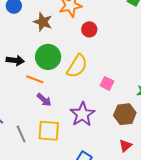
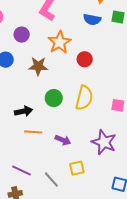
green circle: (48, 57) -> (54, 98), size x0.7
orange line: (35, 79) -> (33, 132), moved
yellow square: (49, 131) -> (77, 168), size x0.7

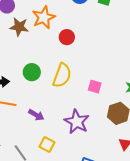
brown star: (38, 66) -> (19, 27), moved
yellow square: (77, 168) -> (47, 144), turned 35

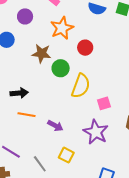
brown star: (19, 27) -> (42, 53), moved
green circle: (32, 72) -> (61, 68), moved
pink square: (95, 87) -> (104, 103), moved, turned -32

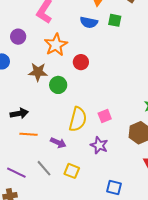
yellow semicircle: (81, 86) -> (78, 119), moved
purple star: (96, 132) -> (99, 145), size x0.7
gray line: (40, 164) -> (44, 168), moved

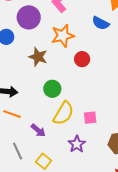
purple circle: (18, 37) -> (29, 17), size x1.5
green circle: (58, 85) -> (52, 89), moved

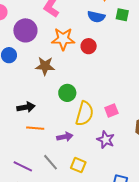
orange star: (63, 36) -> (63, 39), turned 30
red circle: (82, 59) -> (89, 46), moved
purple arrow: (38, 130) -> (65, 137), turned -35

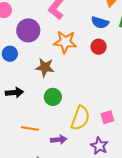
red circle: (89, 46) -> (99, 47), moved
green circle: (67, 93) -> (53, 97), moved
black arrow: (26, 107) -> (14, 92), moved

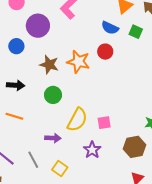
orange star: (65, 42) -> (78, 62), moved
orange line: (30, 129) -> (14, 116), moved

